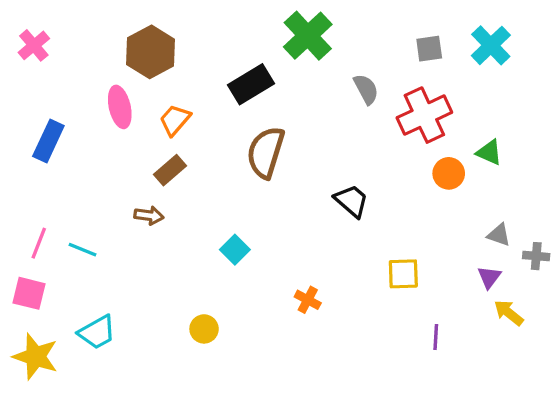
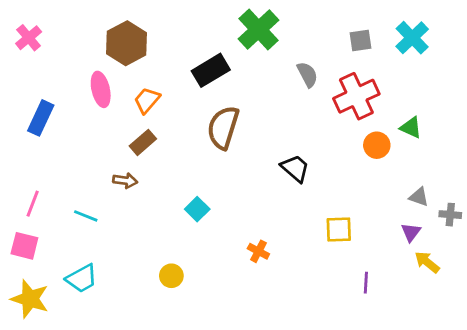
cyan line: (82, 250) -> (86, 216), moved

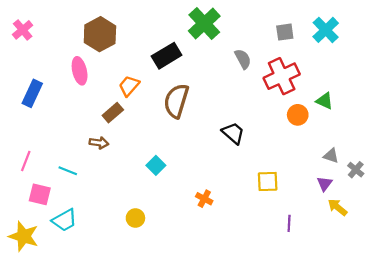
orange trapezoid: (147, 100) -> (129, 86), moved
gray cross: (450, 215) -> (356, 170), turned 35
pink square: (24, 246) -> (40, 194), moved

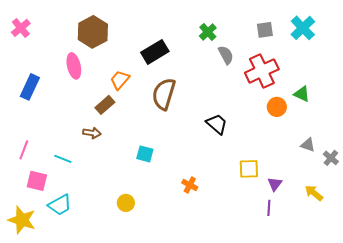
green cross: (204, 23) -> (208, 32), moved, size x0.6
cyan square: (156, 165) -> (145, 154), turned -30
purple triangle: (325, 184) -> (275, 184), moved

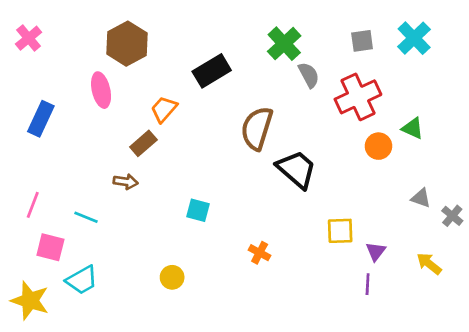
green cross: (208, 32) -> (284, 44), size x1.4
brown semicircle: (164, 94) -> (257, 128), moved
black trapezoid: (217, 124) -> (296, 169), size x1.4

